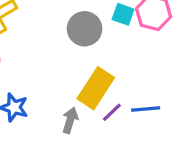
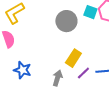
yellow rectangle: (96, 88) -> (73, 58), size x0.7

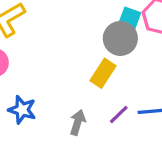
gray circle: (66, 21) -> (120, 38), moved
yellow rectangle: (73, 58) -> (103, 73), moved

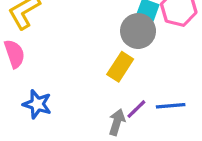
gray arrow: (78, 122) -> (117, 122), moved

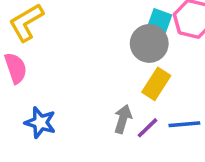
yellow rectangle: (120, 67) -> (156, 84), moved
gray arrow: (117, 122) -> (123, 119), moved

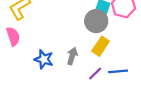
gray arrow: (123, 119) -> (72, 56), moved
blue star: (40, 123) -> (44, 59), moved

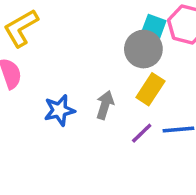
blue star: (44, 59) -> (59, 110), turned -30

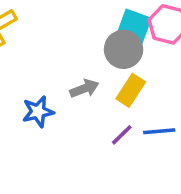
cyan square: (154, 26) -> (134, 26), size x1.4
gray arrow: (105, 105) -> (84, 89), moved, turned 52

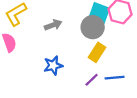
gray arrow: (84, 89) -> (53, 25), moved
blue star: (38, 112) -> (53, 66), moved

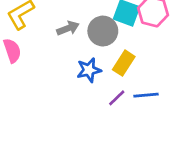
gray circle: (93, 27) -> (103, 31), moved
blue star: (53, 66) -> (89, 70), moved

